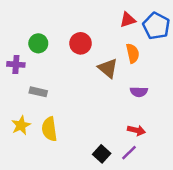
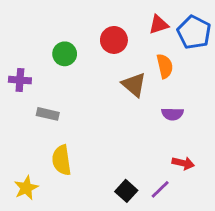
green circle: (38, 43) -> (65, 54), moved
red circle: (81, 43) -> (114, 40), moved
yellow star: (21, 125) -> (26, 188), moved
red arrow: (136, 130) -> (183, 163), moved

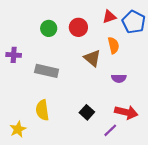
green circle: (65, 54) -> (49, 28), moved
gray rectangle: (48, 114) -> (47, 71), moved, size x1.5
red arrow: (183, 163) -> (126, 112), size x1.5
black square: (126, 191) -> (87, 112), moved

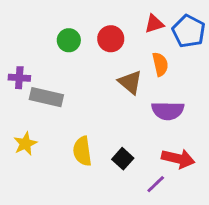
gray rectangle: (47, 71) -> (46, 97), moved
purple semicircle: (119, 78) -> (168, 111), size x1.5
yellow semicircle: (42, 110) -> (82, 151), moved
yellow star: (18, 129) -> (25, 144), moved

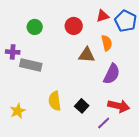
green circle: (69, 40) -> (35, 27), moved
brown triangle: (130, 82) -> (87, 55), turned -36
purple semicircle: (168, 111) -> (112, 74), turned -65
yellow star: (25, 144) -> (18, 111), moved

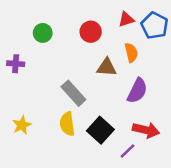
gray rectangle: (31, 65) -> (73, 93), moved, turned 35
black square: (82, 106) -> (100, 130), size x1.5
yellow star: (18, 111) -> (22, 125), moved

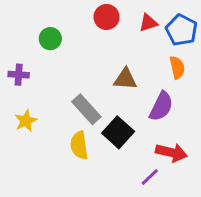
red circle: (91, 32) -> (107, 17), moved
orange semicircle: (131, 53) -> (177, 67), moved
yellow star: (22, 125) -> (26, 121), moved
black square: (100, 130) -> (118, 132), moved

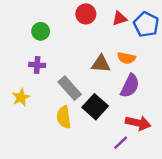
orange semicircle: (177, 67) -> (126, 58), moved, turned 114
purple cross: (19, 75) -> (37, 65), moved

